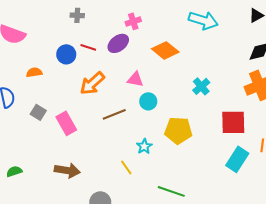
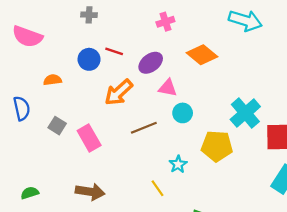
gray cross: (77, 15) -> (89, 15), moved
purple ellipse: (118, 43) -> (151, 63), moved
cyan cross: (201, 86) -> (245, 113), moved, size x1.5

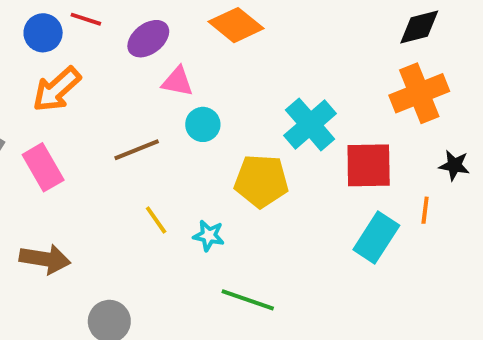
orange arrow: (119, 92) -> (57, 89), moved
cyan star: (178, 164) -> (209, 236), moved, turned -30
yellow line: (157, 188) -> (156, 220), moved

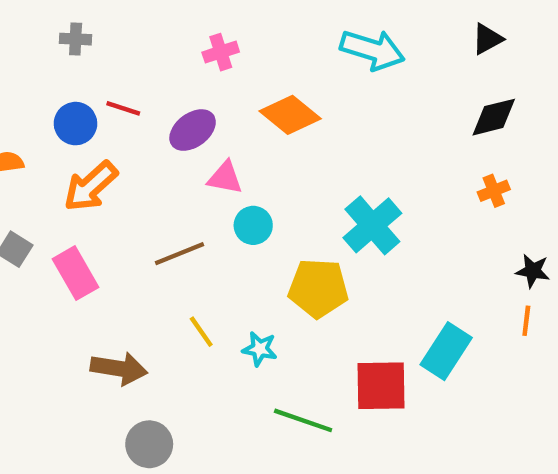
orange cross: (419, 93) -> (494, 191), size x0.5
red square: (369, 165) -> (381, 386), moved
orange line: (425, 210) -> (526, 321), moved
brown arrow: (45, 259) -> (119, 368), moved

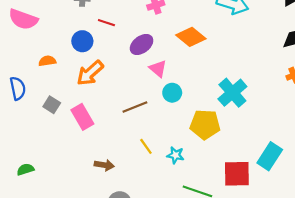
red line: (123, 108) -> (106, 23), moved
pink triangle: (225, 178) -> (158, 69), turned 30
brown arrow: (119, 368) -> (104, 165), size x0.7

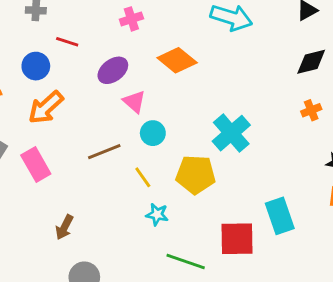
yellow line: (146, 146) -> (143, 177), moved
cyan rectangle: (270, 156) -> (280, 216), turned -52
brown arrow: (104, 165) -> (64, 227), turned 108

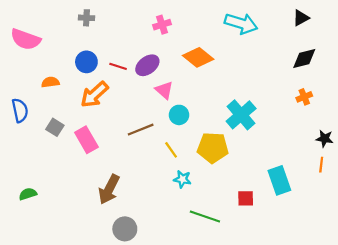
red line: (67, 42) -> (118, 66), moved
brown arrow: (64, 227) -> (109, 189), size x1.5
red square: (237, 239) -> (246, 198), size x0.6

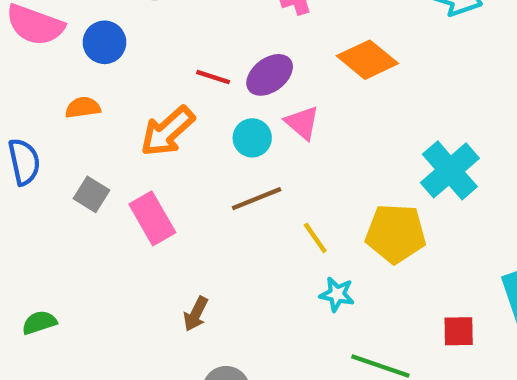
blue circle: (86, 62) -> (104, 42), moved
cyan circle: (179, 115) -> (252, 138), moved
brown arrow: (109, 189) -> (196, 314), size x0.6

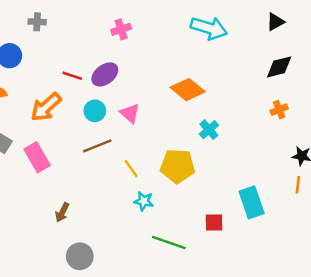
orange diamond: (367, 60) -> (188, 90), moved
pink triangle: (302, 123) -> (130, 113), moved
cyan cross: (450, 170) -> (209, 130), size x0.6

